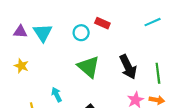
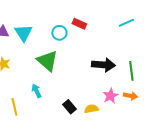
green triangle: (89, 67) -> (47, 61), moved
black arrow: (128, 67) -> (103, 65), turned -60

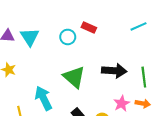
green triangle: (47, 61) -> (74, 77), moved
cyan arrow: (36, 91) -> (43, 98), size x1.6

